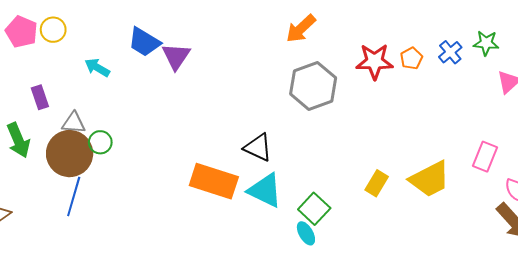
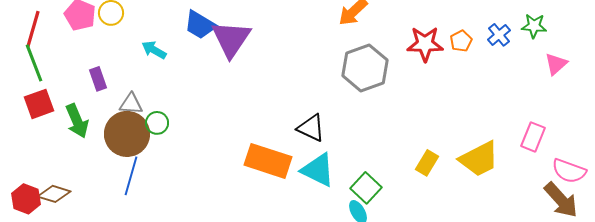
purple triangle: (176, 56) -> (231, 39), size x1.4

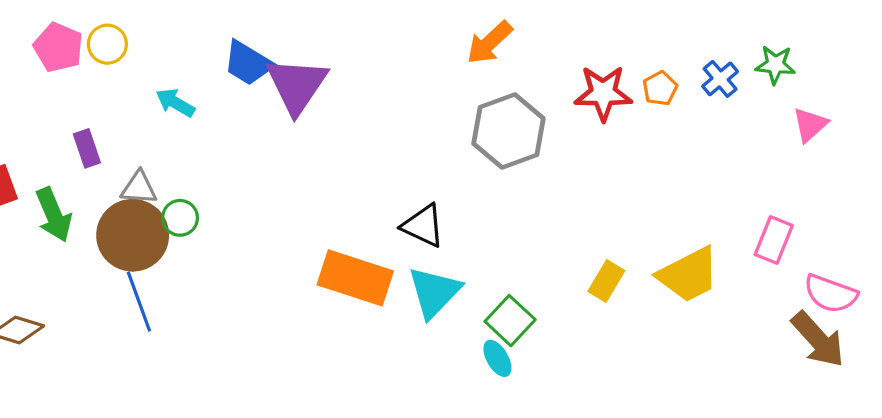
cyan triangle: (318, 170) -> (434, 292), turned 48
blue line: (131, 176) -> (139, 302), turned -36

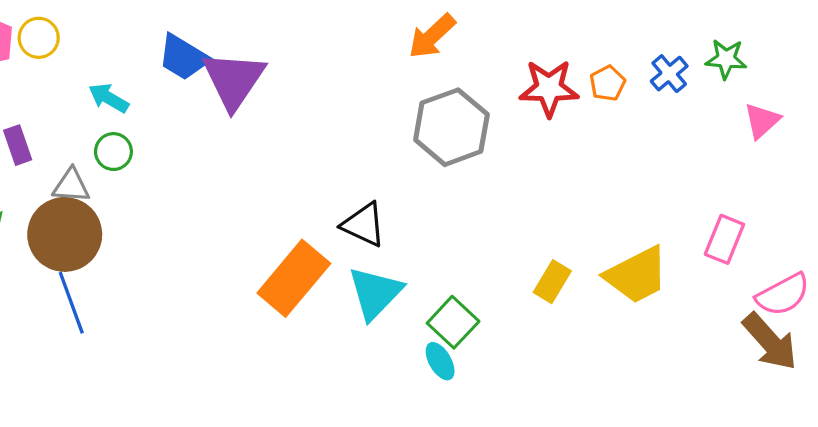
green circle: (180, 218) -> (113, 152), moved
orange rectangle: (355, 278) -> (294, 278), turned -68
pink semicircle: (831, 294) -> (783, 295), turned -48

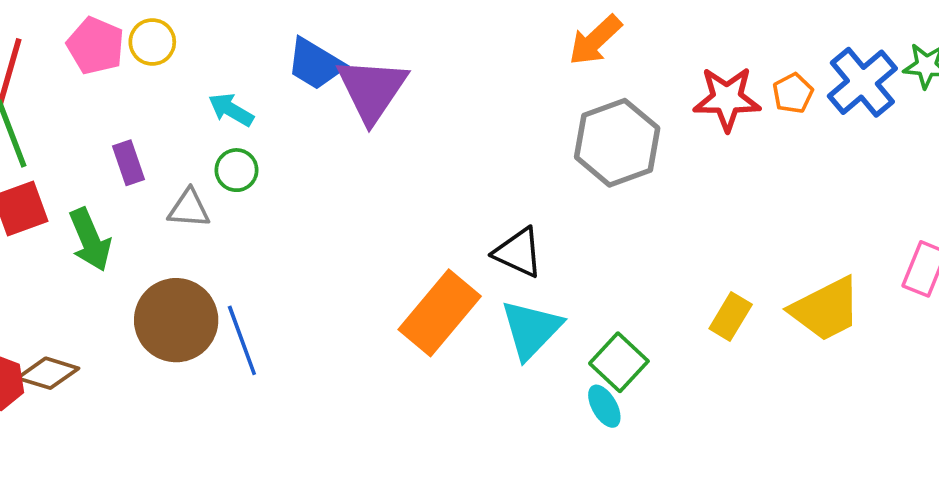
blue cross: (669, 74) -> (862, 82), size x1.6
brown circle: (65, 234) -> (176, 320), moved
blue line: (71, 303) -> (242, 340), moved

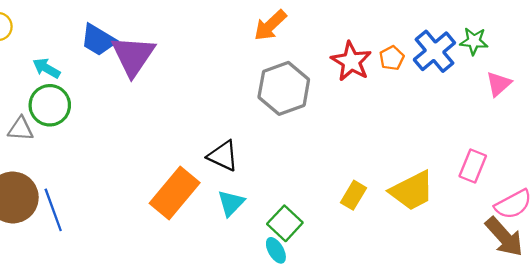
red star: (727, 99) -> (351, 61), turned 30
green circle: (236, 170) -> (50, 105), size x1.6
cyan triangle: (531, 329) -> (231, 203), size x0.7

